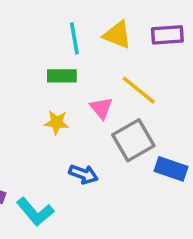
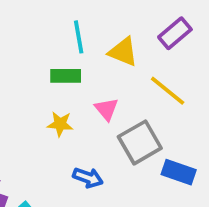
yellow triangle: (117, 35) -> (123, 52), moved
purple rectangle: (167, 35) -> (175, 33), turned -36
yellow line: (139, 90) -> (168, 91), moved

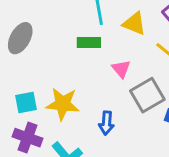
yellow star: (60, 124) -> (63, 104), moved, size x1.6
blue arrow: (88, 178) -> (106, 123), turned 75

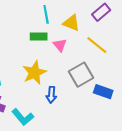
pink triangle: (121, 69) -> (60, 45), moved
yellow star: (63, 104) -> (34, 73), moved, turned -30

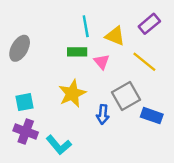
blue arrow: (51, 95) -> (103, 114), moved

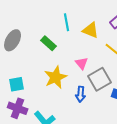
green rectangle: (77, 52) -> (49, 43), moved, turned 42
pink triangle: (102, 62) -> (82, 63), moved

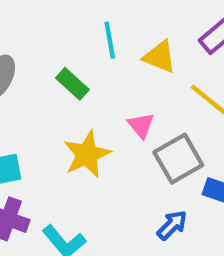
blue arrow: (81, 94) -> (172, 225), moved, turned -140

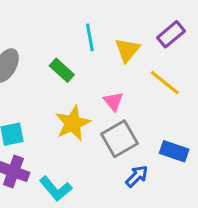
yellow triangle: (160, 57) -> (127, 50), turned 48
gray square: (178, 159) -> (120, 139), moved

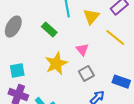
gray square: (120, 139) -> (86, 74), size x0.7

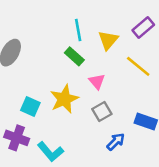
green rectangle: (49, 30) -> (74, 56), moved
cyan square: (17, 71) -> (30, 107), moved, turned 35

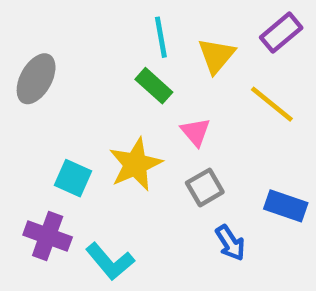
blue arrow: (116, 142) -> (230, 243), turned 102

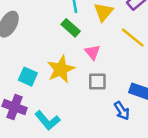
gray square: (205, 187) -> (97, 81), turned 30
blue arrow: (230, 243) -> (122, 111), moved

